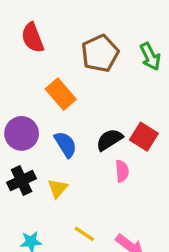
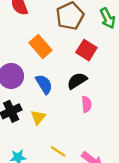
red square: (144, 137) -> (86, 50), moved

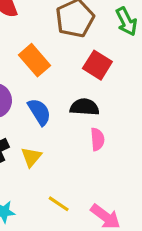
black semicircle: (77, 81) -> (85, 107), turned 36

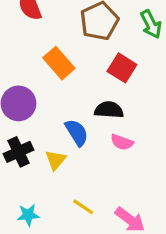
blue semicircle: (39, 112) -> (77, 133), moved
pink semicircle: (97, 139) -> (122, 142), turned 115

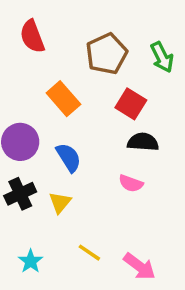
black semicircle: (109, 110) -> (143, 142), moved
blue semicircle: (77, 133) -> (69, 157), moved
cyan star: (28, 215) -> (31, 261), turned -30

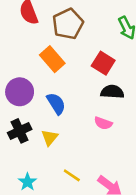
brown pentagon: (107, 54) -> (68, 24), moved

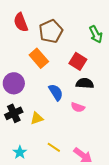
blue semicircle: (56, 104) -> (56, 92), moved
yellow triangle: (50, 138) -> (37, 118), turned 32

